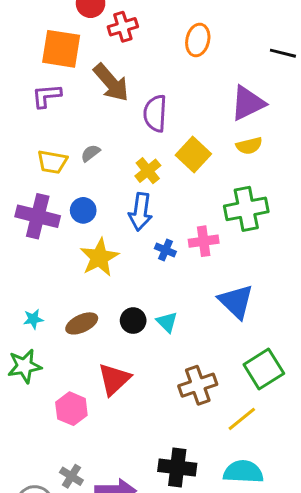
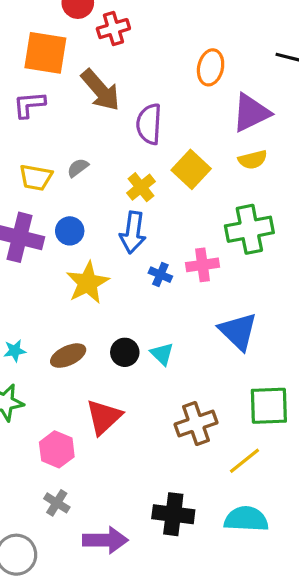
orange ellipse: (198, 40) -> (211, 67), moved
green square: (264, 369) -> (269, 406), turned 30
gray cross: (71, 476) -> (57, 503), moved

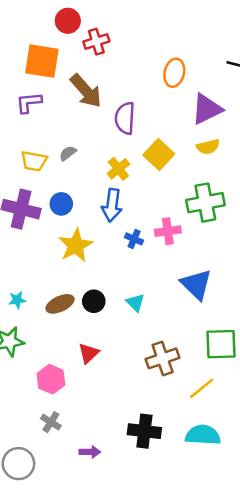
black circle: (125, 352) -> (94, 301), moved
red triangle: (104, 417) -> (89, 353), size x0.7
purple arrow: (105, 540) -> (90, 452), size x0.6

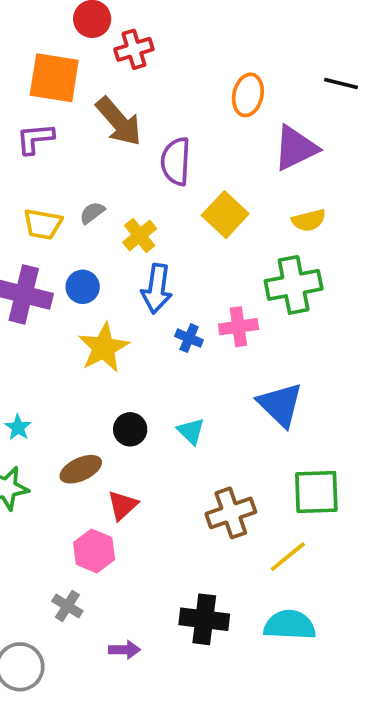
yellow semicircle: (208, 147) -> (309, 220), moved
yellow cross: (118, 169) -> (140, 236), moved
cyan star: (17, 300) -> (18, 427), turned -30
brown ellipse: (60, 304) -> (81, 469), moved
pink hexagon: (51, 379) -> (94, 551), moved

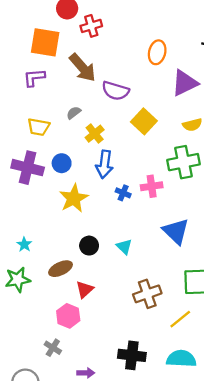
purple semicircle: (176, 161) -> (115, 91), turned -76
gray semicircle: (92, 213) -> (74, 113), moved

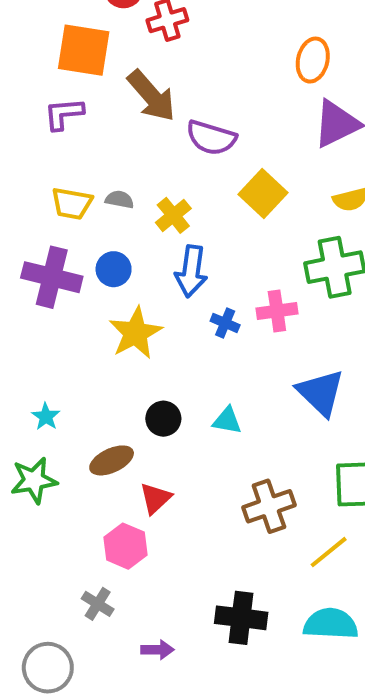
orange ellipse: (157, 52) -> (313, 60), moved
gray semicircle: (74, 113) -> (120, 199), moved, turned 48
cyan triangle: (124, 247) -> (227, 421), turned -35

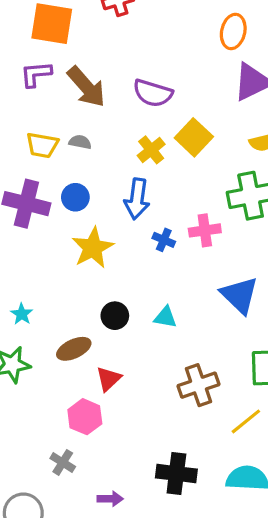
brown arrow: (151, 96) -> (86, 87), moved
yellow cross: (173, 215) -> (151, 150), moved

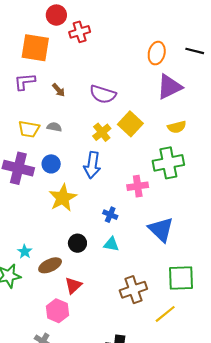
brown arrow: (86, 87) -> (58, 90), size x0.5
blue cross: (164, 240) -> (110, 215), moved
cyan star: (22, 314) -> (25, 252), moved

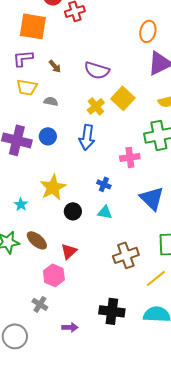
yellow trapezoid: (29, 129) -> (27, 87), moved
yellow star: (63, 198) -> (53, 187), moved
cyan star: (25, 252) -> (21, 204), moved
brown ellipse: (50, 265) -> (37, 240), moved, turned 65

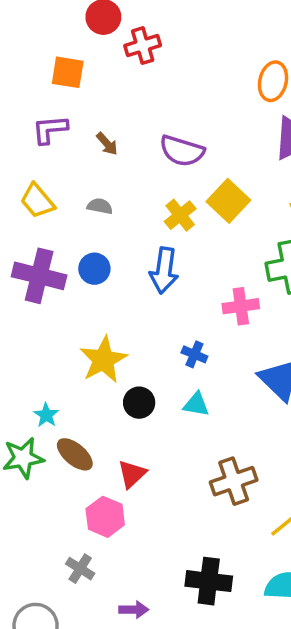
orange square: (33, 26) -> (68, 72), size x0.7
yellow trapezoid: (27, 87) -> (37, 201), moved, turned 40
cyan star: (21, 204) -> (46, 415), moved

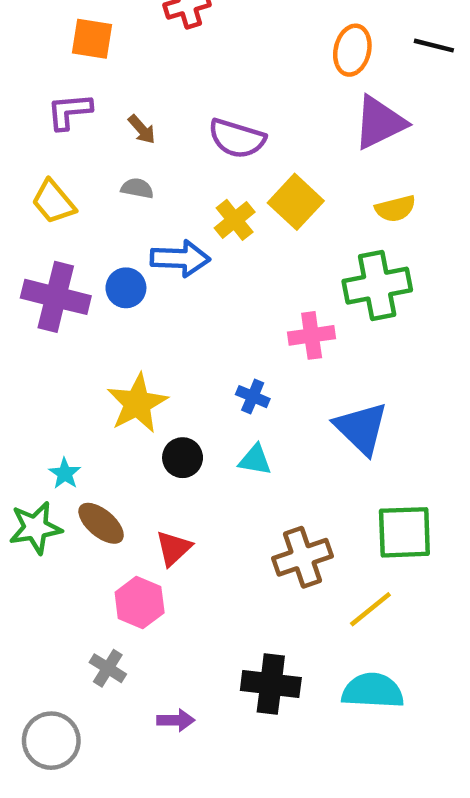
gray semicircle: (100, 206) -> (137, 188), moved
blue arrow: (164, 270) -> (180, 258), moved, turned -96

